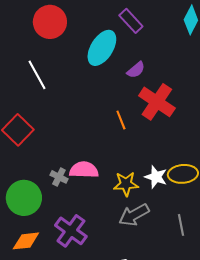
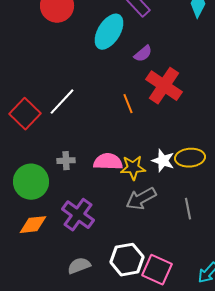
white line: (37, 75) -> (62, 102), moved, turned 72
pink semicircle: (84, 170) -> (108, 162), moved
gray cross: (59, 177) -> (66, 161), turned -30

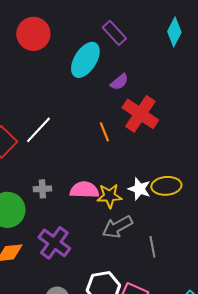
gray line: (188, 209) -> (152, 247), moved

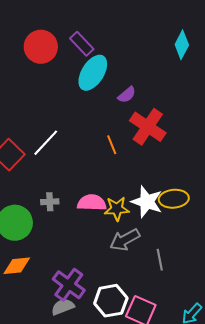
purple rectangle: (114, 33) -> (82, 44), moved
white star: (139, 189) -> (147, 202), size x1.4
purple cross: (54, 243) -> (69, 285), moved

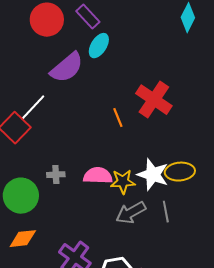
cyan ellipse: (93, 73) -> (99, 46), size x0.7
purple semicircle: (127, 95) -> (67, 68), moved, size x1.8
white line: (46, 143) -> (33, 108), moved
gray line: (160, 260) -> (166, 212), moved

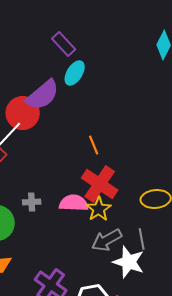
red circle: (47, 20) -> (23, 113), moved
red cross: (154, 100) -> (100, 184), moved
white star: (153, 175) -> (129, 262), moved
yellow star: (123, 182) -> (99, 209), turned -30

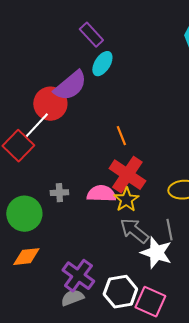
gray arrow: (107, 240) -> (134, 231), turned 68

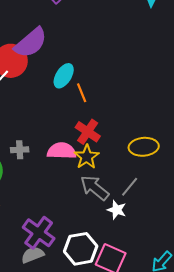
cyan ellipse: (102, 64) -> (64, 76), moved
red cross: (127, 175) -> (88, 132), size x0.7
gray line: (169, 230) -> (130, 187), turned 50
white star: (156, 253) -> (117, 210), size x0.6

